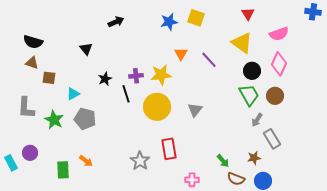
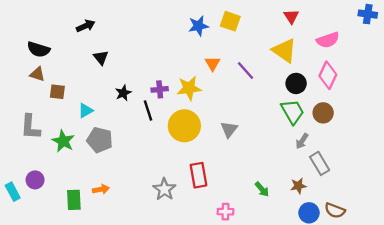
black arrow: (116, 22) -> (86, 26), moved
orange arrow: (86, 161) -> (101, 189), turned -48
brown semicircle: (236, 179) -> (335, 210), moved

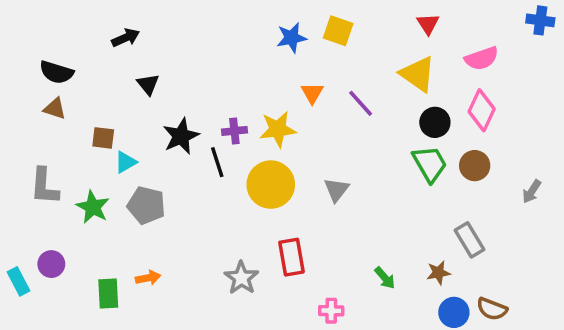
brown square: (57, 92) -> (103, 138), moved
black star: (123, 93) -> (181, 136), size x1.5
gray arrow: (302, 141) -> (532, 191), moved

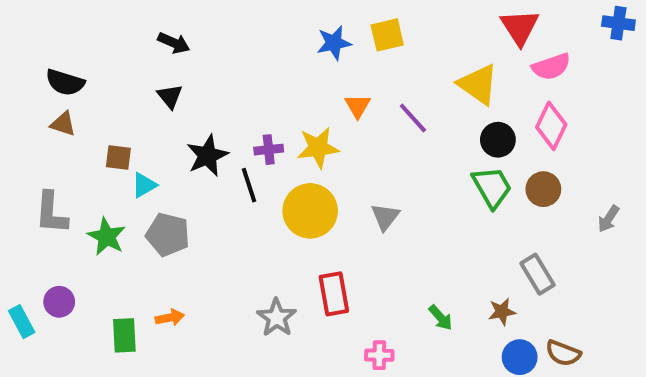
red triangle: (428, 24) -> (520, 27), moved, size x1.5
yellow square: (338, 31) -> (387, 35), turned -32
black arrow: (126, 38) -> (174, 43), moved, turned 48

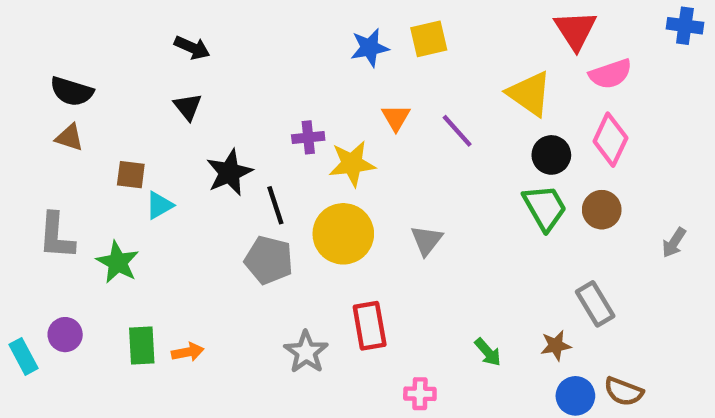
purple cross: (269, 150) -> (308, 137), moved
gray pentagon: (168, 235) -> (269, 260), moved
green rectangle: (124, 335) -> (142, 345), moved

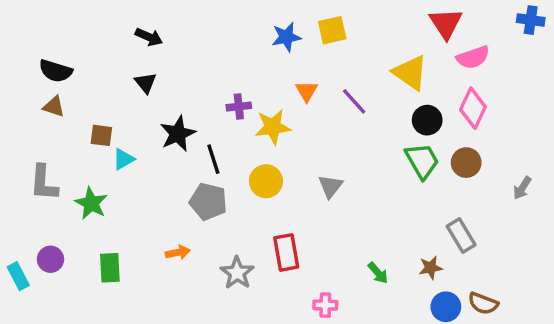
yellow circle: (343, 234) -> (266, 181), size x0.7
orange arrow: (188, 352) -> (178, 252), moved

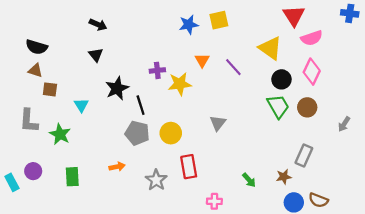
brown square: (101, 135) -> (50, 89), moved
cyan triangle: (123, 159) -> (81, 105), turned -32
yellow circle: (266, 181) -> (171, 133), moved
gray rectangle: (461, 236) -> (304, 155), turned 55

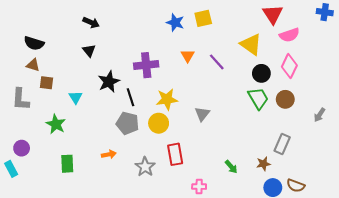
blue star: (189, 25) -> (175, 23), turned 30
purple cross: (157, 70) -> (146, 65), size x1.6
yellow star: (180, 84) -> (167, 99), moved
gray L-shape: (29, 121) -> (21, 99), moved
purple circle: (33, 171) -> (22, 148), moved

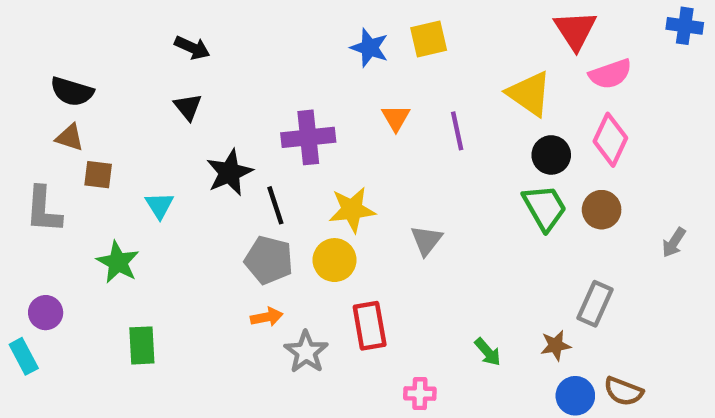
purple line: (217, 62) -> (457, 131), turned 30
orange arrow: (109, 154) -> (267, 317), moved

